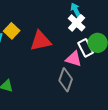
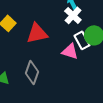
gray diamond: (66, 80) -> (32, 72), moved

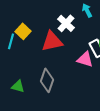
white cross: (73, 15) -> (66, 23), moved

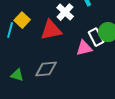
pink triangle: (85, 59) -> (84, 48), turned -30
gray diamond: (47, 80) -> (46, 69), turned 65

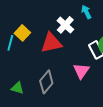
pink triangle: (84, 48) -> (81, 71), moved, turned -42
gray diamond: (46, 69) -> (46, 82), turned -45

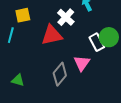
yellow square: (22, 33) -> (23, 15), moved, turned 35
gray diamond: (46, 82) -> (60, 74), moved

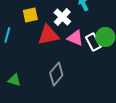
yellow square: (23, 15) -> (30, 15), moved
pink triangle: (82, 63) -> (75, 38), moved, turned -42

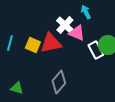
yellow square: (30, 15) -> (33, 45), moved, turned 35
pink triangle: (75, 38) -> (77, 33), moved

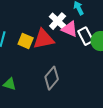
white rectangle: (96, 50) -> (86, 36), moved

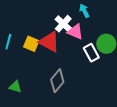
white rectangle: (86, 36) -> (91, 53), moved
red triangle: (44, 39) -> (49, 42), turned 40

